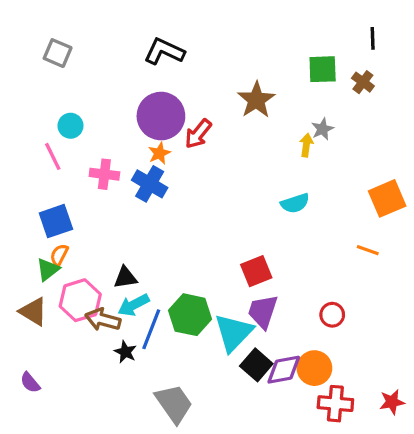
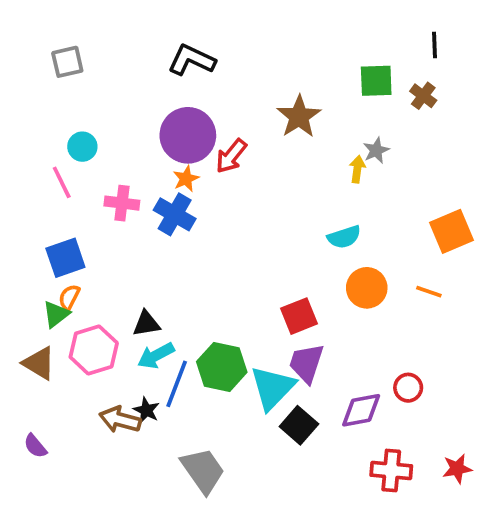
gray square: (58, 53) -> (67, 62), turned -36
red circle: (332, 315) -> (408, 388), moved
brown arrow: (103, 320) -> (120, 420), moved
orange circle: (314, 368) -> (367, 288), moved
purple diamond: (284, 370) -> (361, 410), moved

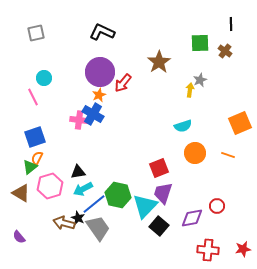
pink cross: (122, 203) -> (79, 120), moved
blue line: (177, 384) -> (94, 204), turned 30
gray trapezoid: (203, 470) -> (98, 228), moved

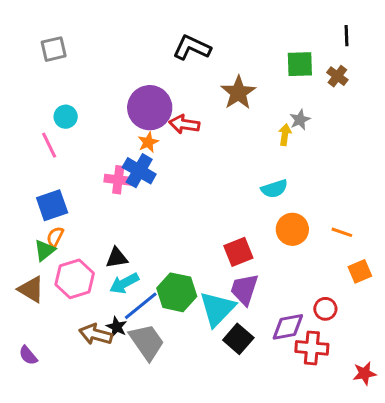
black L-shape: (102, 32) -> (192, 48), moved
red arrow: (123, 83) -> (184, 124), turned 60
orange square: (240, 123) -> (360, 271), moved, size x0.7
red cross: (208, 250) -> (312, 348), moved

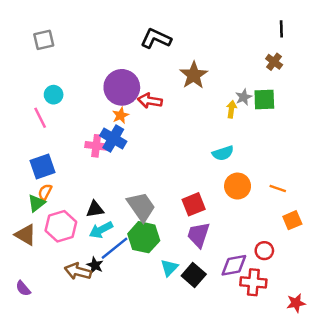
green square: (300, 64) -> (264, 100), moved
cyan triangle: (217, 309) -> (169, 268), moved, size x0.6
gray trapezoid: (147, 342) -> (141, 207), moved

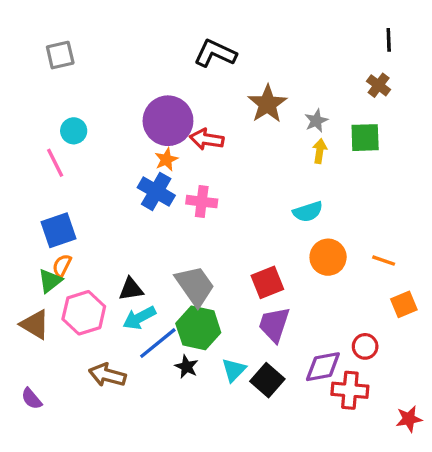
gray star: (244, 97) -> (316, 121), moved
pink cross: (96, 146) -> (202, 202), moved
black star: (95, 265) -> (187, 367), moved

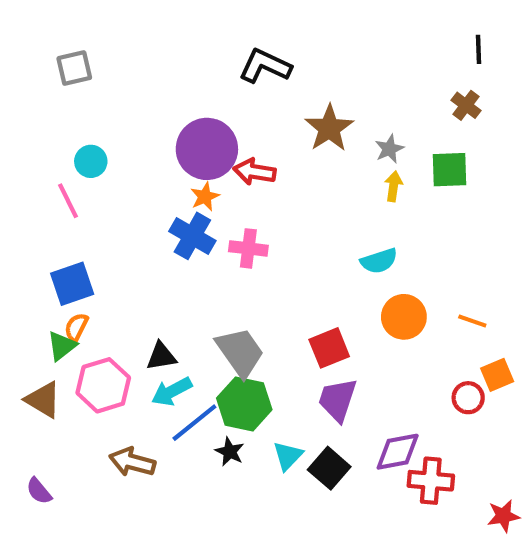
red circle: (365, 346) -> (468, 398), moved

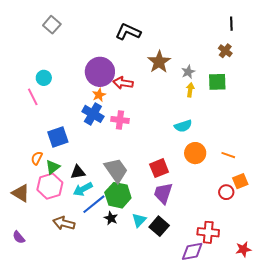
gray square: (74, 68) -> (52, 25), moved, turned -36
blue square: (72, 284) -> (58, 137), moved
green triangle: (62, 346) -> (53, 167), moved
purple diamond: (398, 452) -> (192, 251), moved

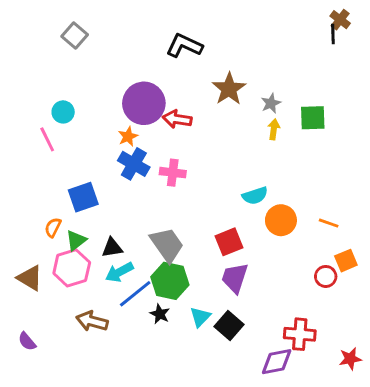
brown cross: (225, 51) -> (340, 20), moved
orange star: (99, 95) -> (128, 136), moved
cyan semicircle: (183, 126) -> (255, 196), moved

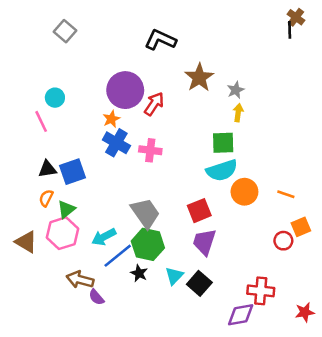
green square: (313, 118) -> (223, 143), moved
red arrow: (177, 119) -> (154, 104), turned 115
cyan semicircle: (255, 196) -> (222, 170), size x1.4
black triangle: (112, 248) -> (47, 169), moved
purple semicircle: (27, 341) -> (96, 297), moved

